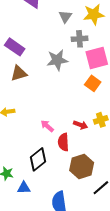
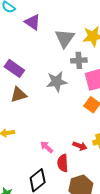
gray triangle: (65, 17) -> (65, 38), size x1.5

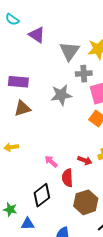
purple rectangle: (14, 68) -> (18, 82), turned -30

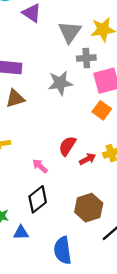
red arrow: (85, 160) -> (87, 159), turned -48
pink arrow: (51, 161) -> (40, 166), moved
red semicircle: (67, 178) -> (67, 146), moved, turned 36

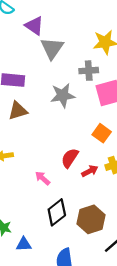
gray triangle: (70, 32) -> (52, 48), moved
orange square: (102, 110) -> (102, 133), moved
black diamond: (38, 199) -> (57, 212), moved

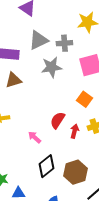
gray triangle: (52, 48) -> (38, 40), moved, turned 30
gray cross: (89, 71) -> (64, 43), moved
red arrow: (90, 171) -> (74, 131), turned -48

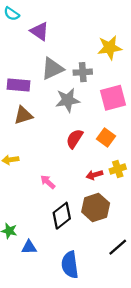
red semicircle: (57, 120) -> (75, 139), moved
red arrow: (74, 131) -> (94, 175), turned -120
brown hexagon: (75, 172) -> (96, 208), moved

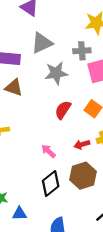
gray cross: (83, 72) -> (82, 51), moved
brown triangle: (23, 115) -> (14, 88), turned 36
pink arrow: (48, 182) -> (48, 151), moved

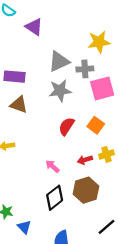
gray triangle: (42, 43) -> (59, 61), moved
blue triangle: (19, 214) -> (24, 227), turned 48

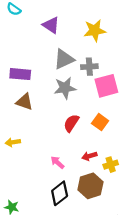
purple triangle: (34, 27) -> (51, 25), moved
yellow star: (99, 42) -> (95, 30), moved
yellow cross: (106, 154) -> (111, 165), moved

